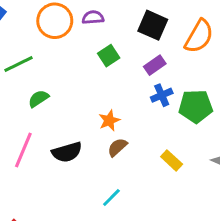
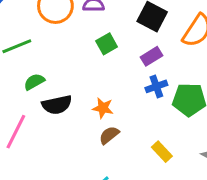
orange star: (109, 120) -> (103, 108), turned 30
black semicircle: (67, 152) -> (57, 105), moved

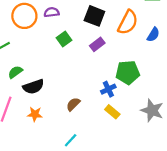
blue cross: (156, 86) -> (108, 89), moved
orange star: (103, 108) -> (35, 114), moved

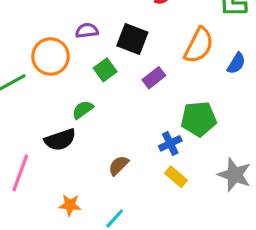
orange circle: (24, 16) -> (51, 57), moved
black square: (94, 16) -> (132, 39), moved
green semicircle: (15, 72) -> (83, 110), moved
orange star: (35, 114) -> (70, 205), moved

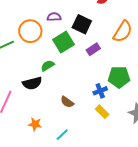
green square: (105, 70) -> (63, 42), size x1.5
brown semicircle: (119, 166) -> (67, 102), turned -104

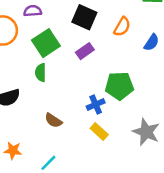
black square: (82, 24) -> (84, 17), moved
orange semicircle: (123, 31) -> (122, 27), size x0.7
green semicircle: (48, 66) -> (41, 73), moved, turned -56

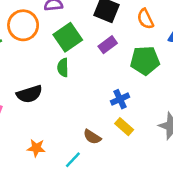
orange semicircle: (122, 27) -> (145, 19), turned 126
green pentagon: (119, 86) -> (145, 60), moved
brown semicircle: (53, 120) -> (92, 137), moved

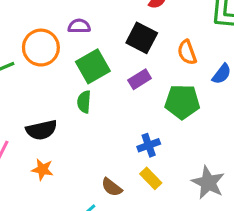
orange star: (36, 148) -> (42, 169), moved

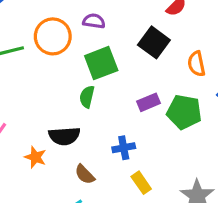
purple rectangle: (140, 79) -> (148, 102), moved
black semicircle: (41, 130) -> (64, 136), moved
blue cross: (149, 145) -> (124, 148), moved
brown semicircle: (112, 187) -> (85, 174), moved

